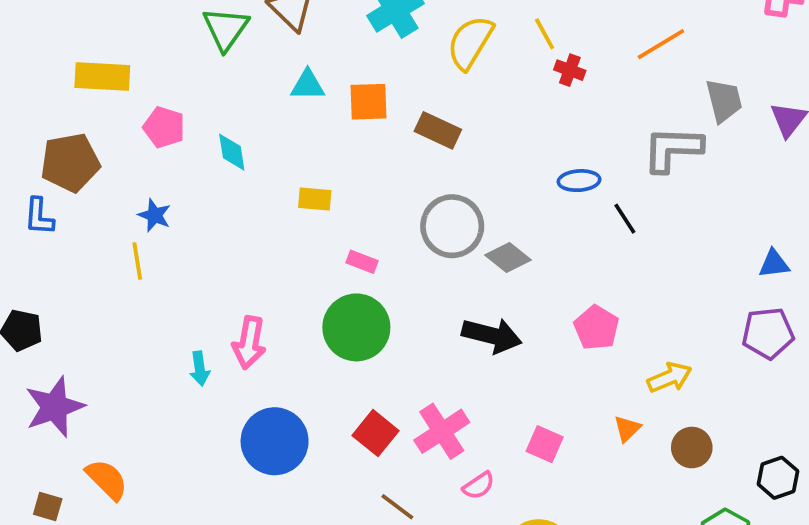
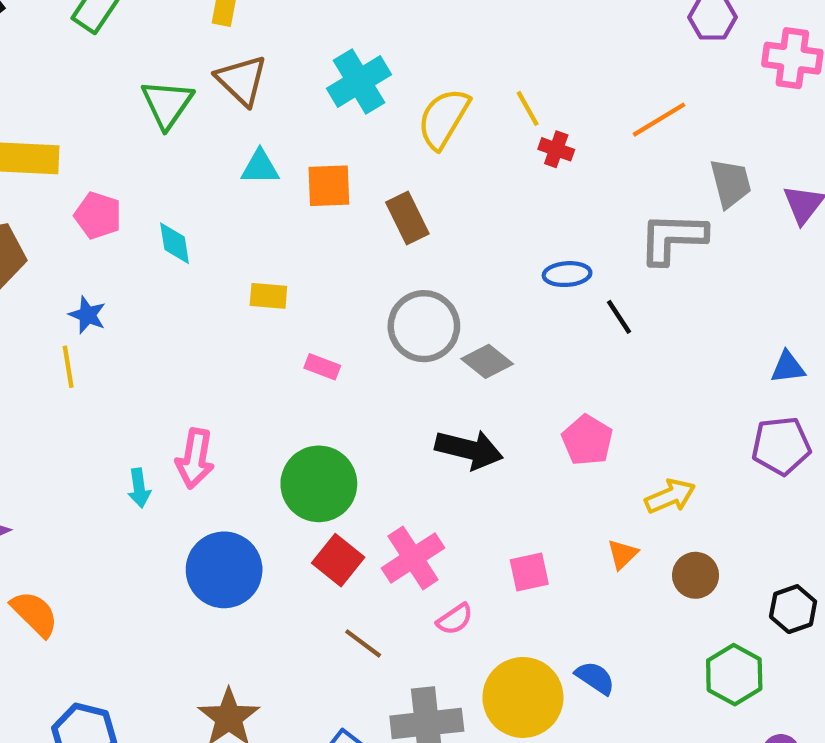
brown rectangle: (438, 130) -> (407, 218), turned 39
green circle: (356, 327) -> (319, 484), moved
pink square: (545, 444) -> (529, 572), turned -36

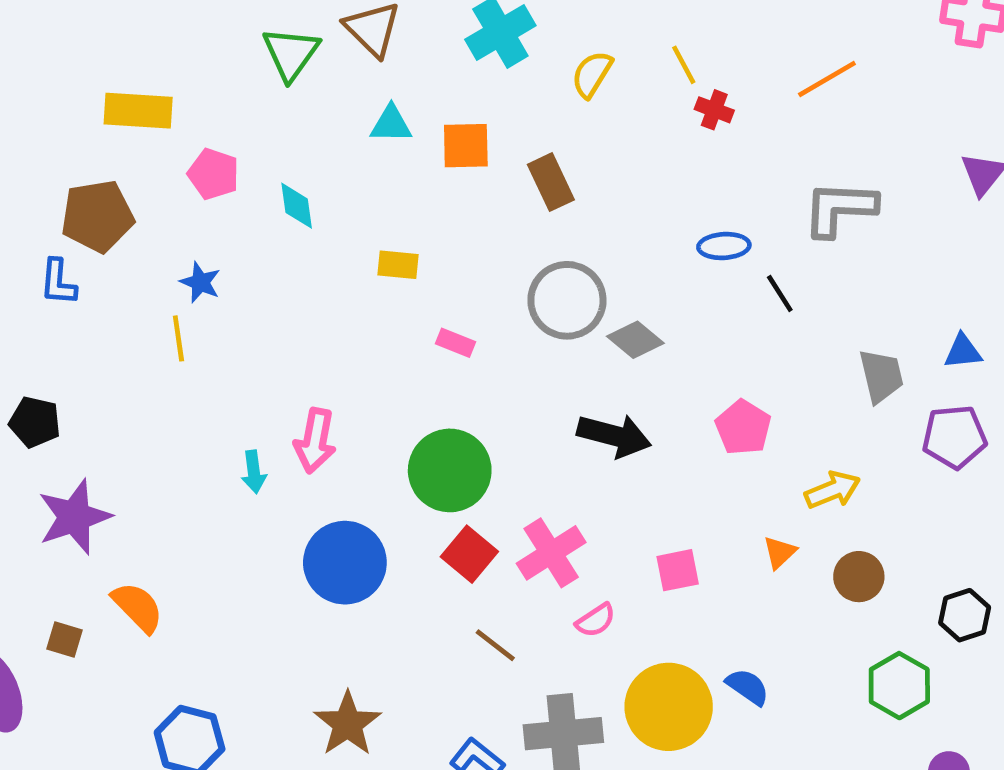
yellow semicircle: (443, 118) -> (592, 74), size x0.7
gray trapezoid: (731, 183) -> (881, 376), moved

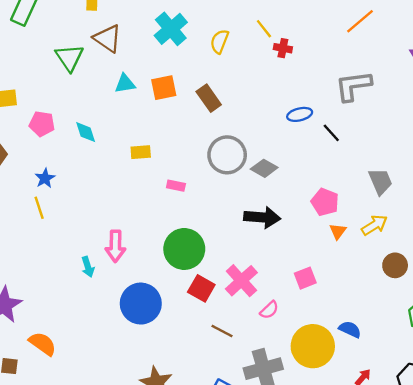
orange line: (827, 79) -> (360, 21), moved
blue star: (200, 282) -> (45, 178), turned 30
gray trapezoid: (881, 376) -> (380, 182), moved
orange triangle: (780, 552) -> (338, 231), moved

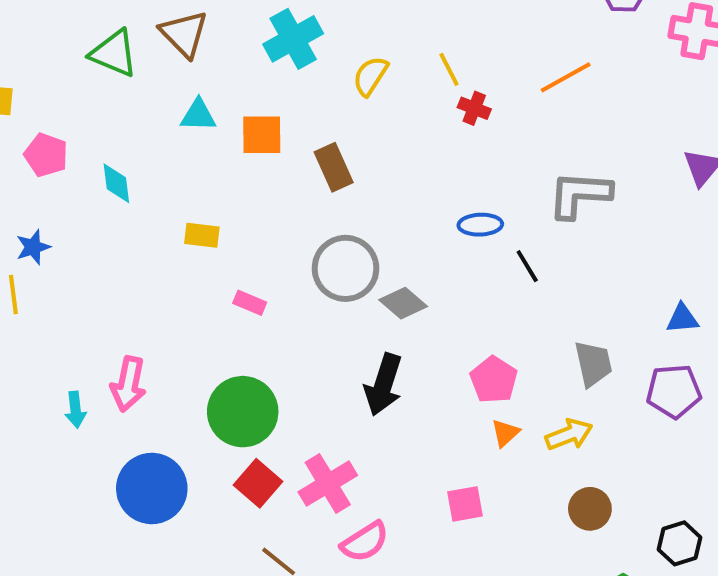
orange line: (360, 21) -> (566, 77), moved
green triangle: (69, 58) -> (114, 53), turned -44
black arrow: (262, 217) -> (383, 385), turned 92
pink square: (305, 278) -> (465, 504), moved
pink semicircle: (269, 310) -> (365, 542), size x1.4

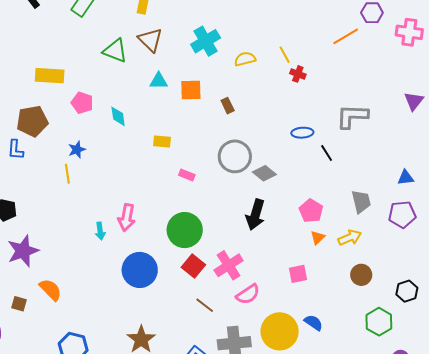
yellow semicircle: (370, 76) -> (245, 59), turned 45
orange line: (566, 77) -> (346, 36), moved
brown rectangle: (334, 167) -> (228, 106), size x0.7

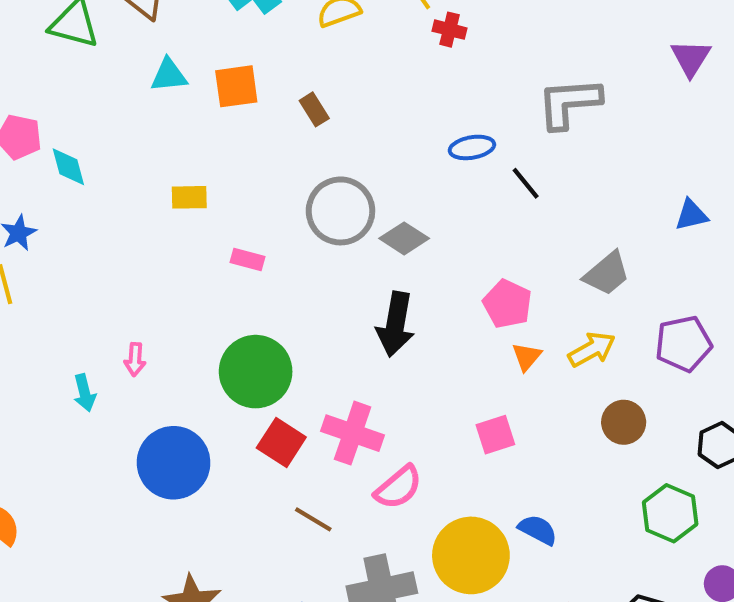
cyan diamond: (118, 116) -> (68, 167), moved
gray trapezoid: (361, 202) -> (607, 274), turned 70
purple pentagon: (402, 214) -> (683, 344), moved
pink arrow: (127, 218) -> (135, 359), size x0.6
pink cross: (229, 265) -> (353, 433), turned -32

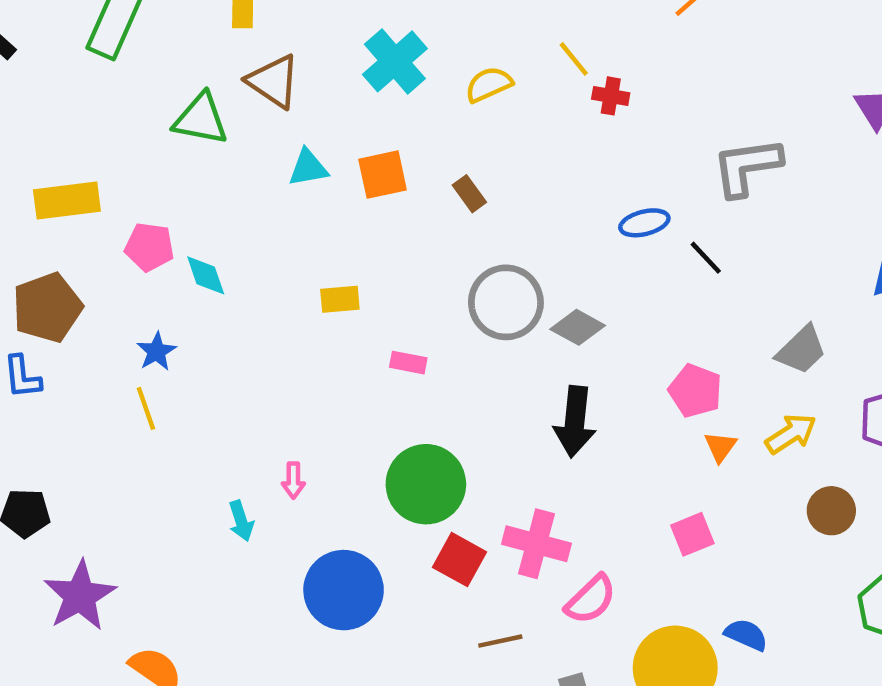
brown line: (313, 519) -> (500, 641), turned -39

